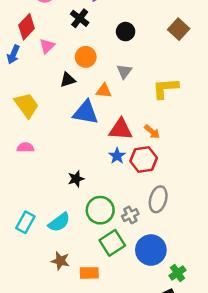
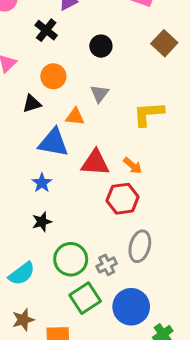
blue star: (117, 156) -> (42, 183), moved
brown star: (60, 261) -> (23, 320), turned -30

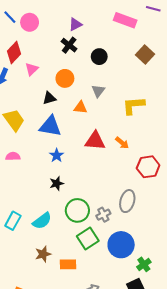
black cross: (46, 30) -> (69, 45), moved
blue triangle: (53, 143) -> (50, 126), moved
red hexagon: (123, 199) -> (148, 167), moved

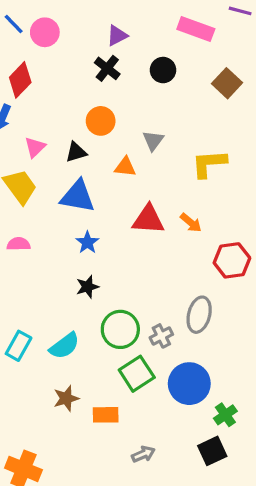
black circle: (99, 57) -> (163, 70), moved
pink triangle: (32, 69) -> (35, 147), moved

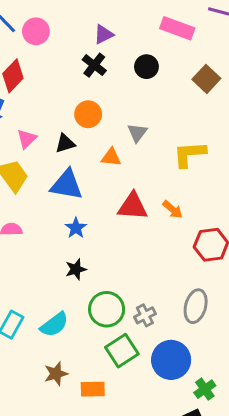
gray ellipse: (199, 315) -> (196, 306), moved

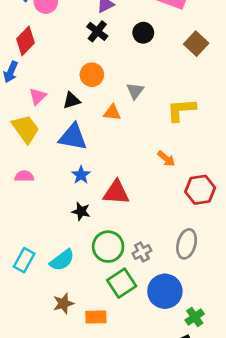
red triangle: (133, 206) -> (116, 192), moved
black star: (76, 269) -> (81, 211), turned 30

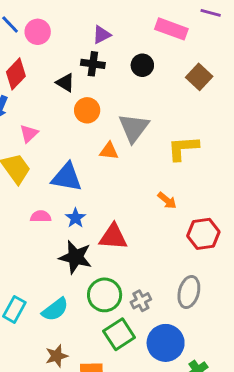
black cross: (97, 31) -> (93, 64), turned -30
gray triangle: (135, 91) -> (134, 128), size x1.6
black triangle: (72, 100) -> (65, 83), moved, turned 48
pink semicircle: (24, 176) -> (41, 216), moved
black star: (81, 211) -> (75, 257), size x1.6

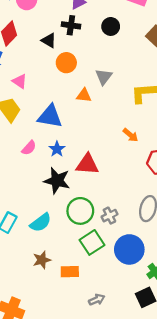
gray triangle: (134, 128) -> (104, 77), size x0.7
pink triangle: (29, 134) -> (20, 81), turned -42
pink semicircle: (41, 216) -> (29, 148), turned 133

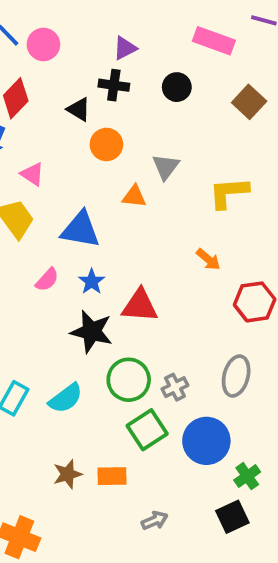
brown star: (42, 260) -> (68, 474), moved

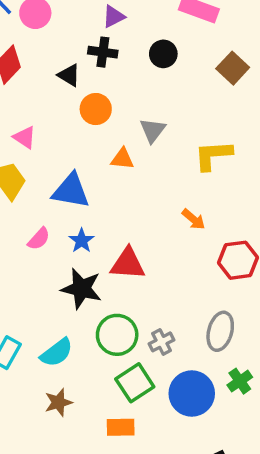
brown star: (68, 474) -> (58, 402), moved
orange rectangle: (112, 476) -> (121, 427), moved
green cross: (247, 476) -> (240, 381), moved

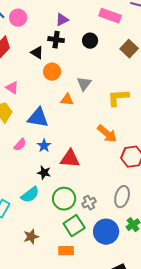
orange arrow: (194, 219) -> (107, 134), size x1.5
black star: (82, 289) -> (44, 173), size x0.6
cyan semicircle: (57, 353) -> (30, 195), moved

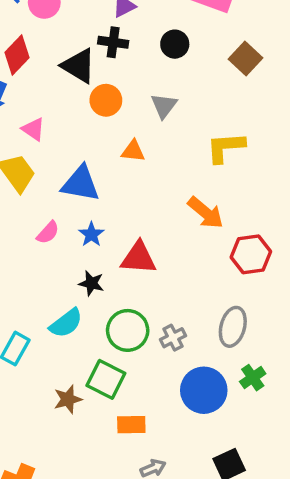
black triangle: (37, 53) -> (79, 66), size x1.5
gray triangle: (84, 84) -> (164, 106), moved
green square: (74, 226) -> (106, 379), moved, turned -30

